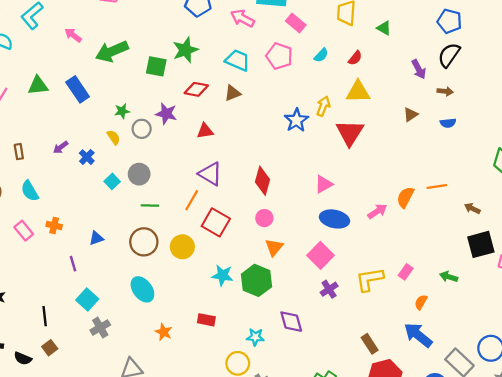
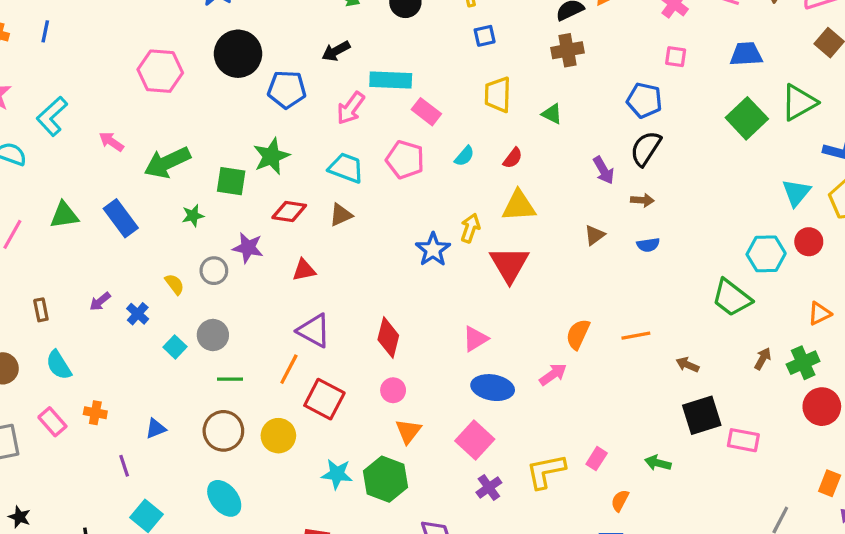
pink arrow: (242, 18) -> (351, 108), turned -80
green star: (122, 111) -> (193, 216), moved
orange semicircle: (405, 197) -> (578, 334), moved

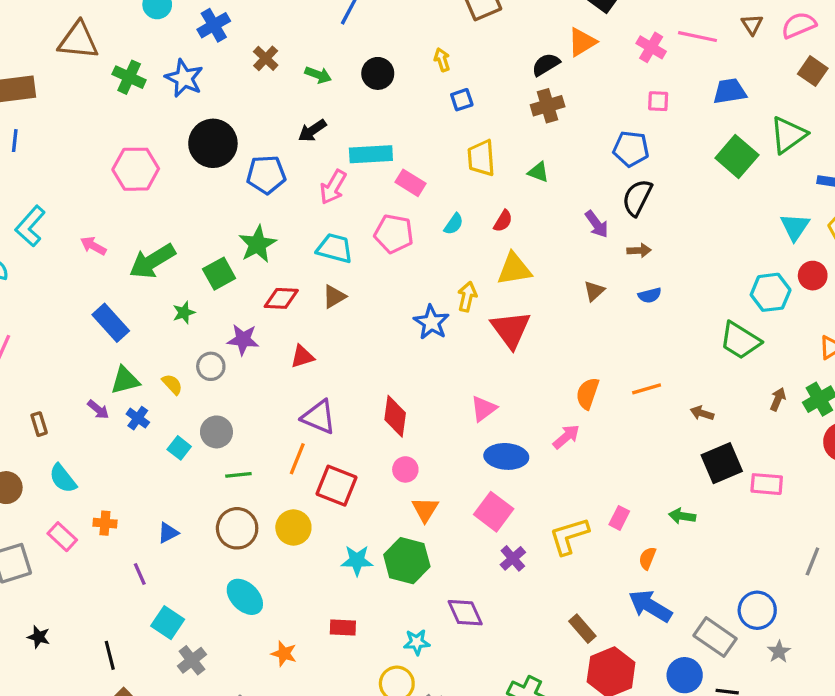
green square: (231, 181) -> (219, 274), turned -32
green triangle: (64, 215) -> (125, 380), moved
purple arrow: (100, 302) -> (98, 410), turned -95

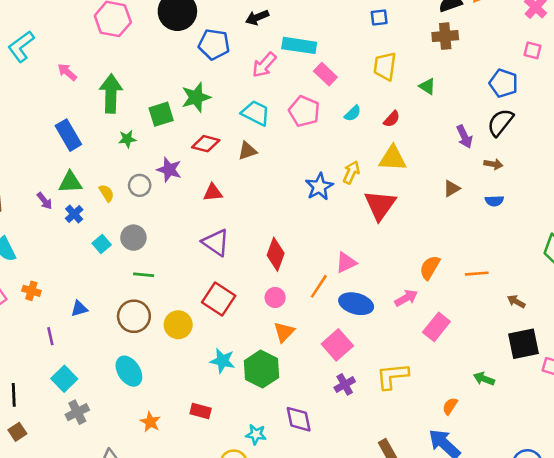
green arrow: (152, 261) -> (111, 94), turned 111
orange line: (297, 459) -> (319, 286), moved
pink rectangle: (619, 518) -> (436, 327), moved, size x1.5

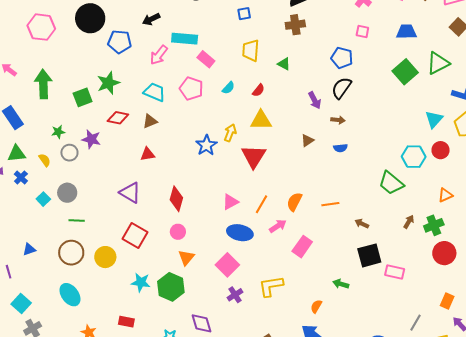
green star: (127, 139) -> (58, 132), moved
red triangle: (213, 192) -> (148, 154), moved
orange line: (319, 286) -> (261, 204), moved

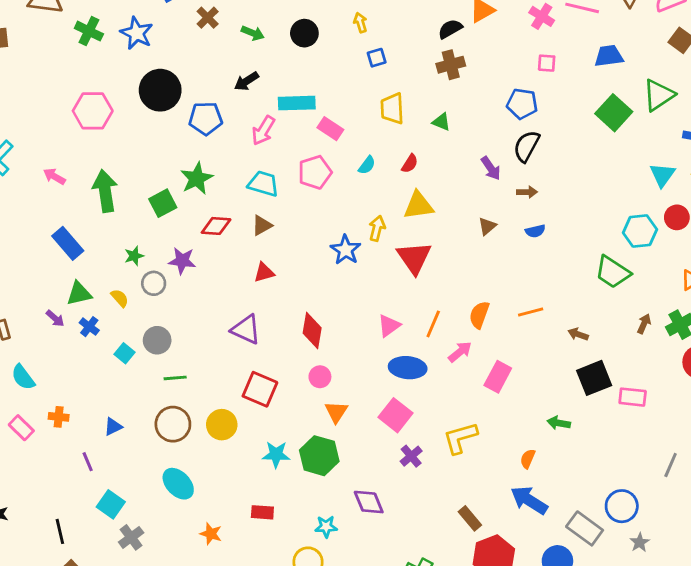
pink pentagon: (191, 88) -> (315, 172), turned -30

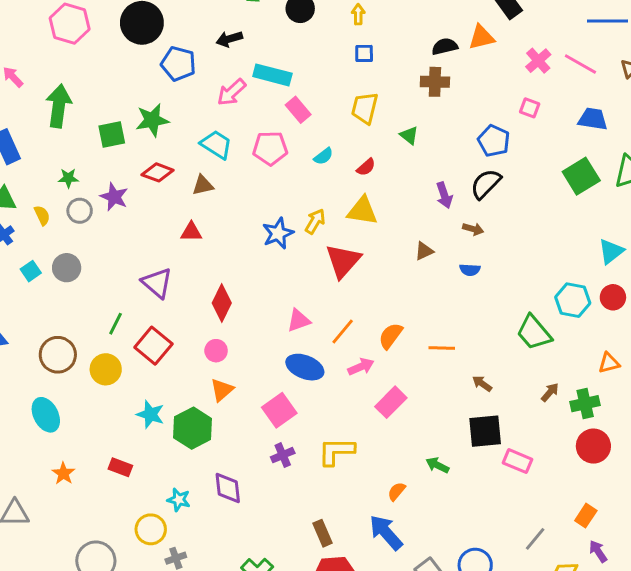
green line: (175, 378) -> (116, 324), moved, turned -75

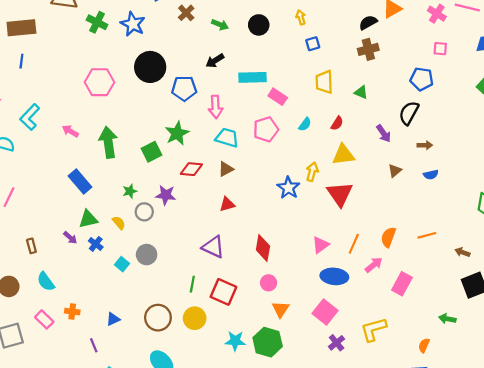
pink arrow: (232, 92) -> (216, 107), moved, turned -35
black semicircle: (486, 184) -> (409, 113), moved
purple arrow: (444, 195) -> (384, 133), moved

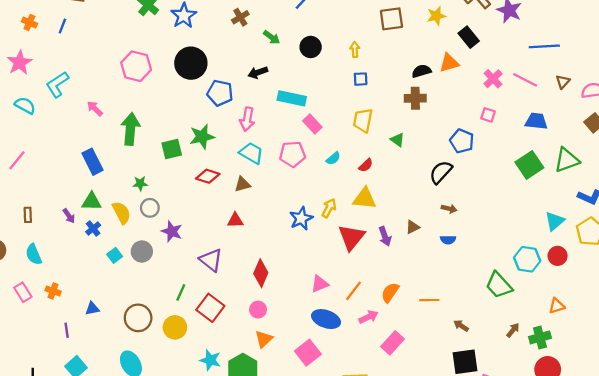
purple arrow: (384, 133) -> (385, 236), moved
purple star: (166, 195) -> (172, 231), moved
yellow semicircle: (119, 223) -> (122, 213), size x1.5

